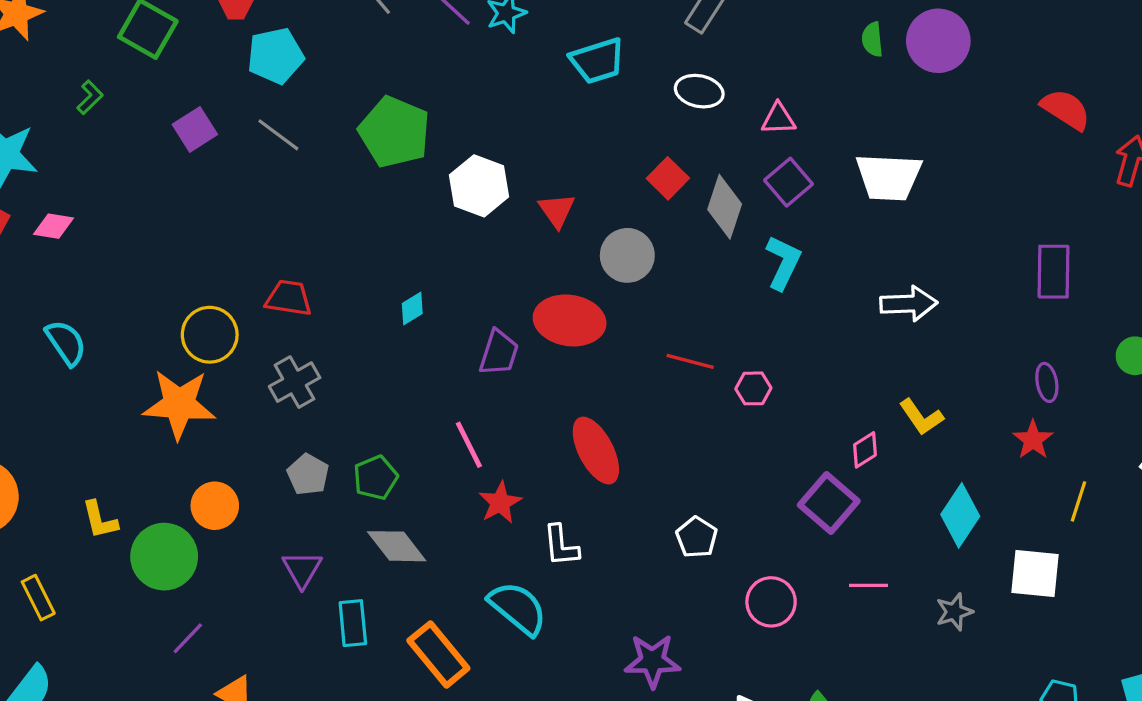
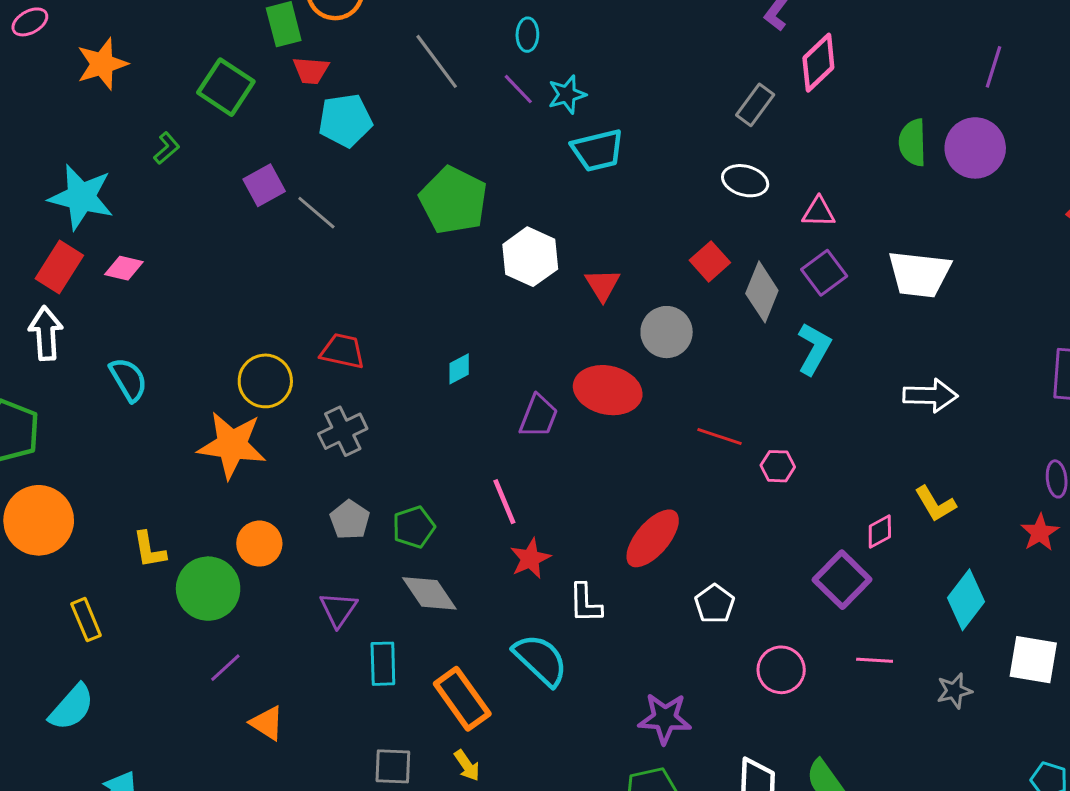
green semicircle: (872, 39) -> (913, 143), size x1.4
cyan trapezoid: (597, 61) -> (598, 150), moved
gray line: (278, 135) -> (316, 213), moved
red ellipse: (596, 451) -> (653, 538), moved, turned 64

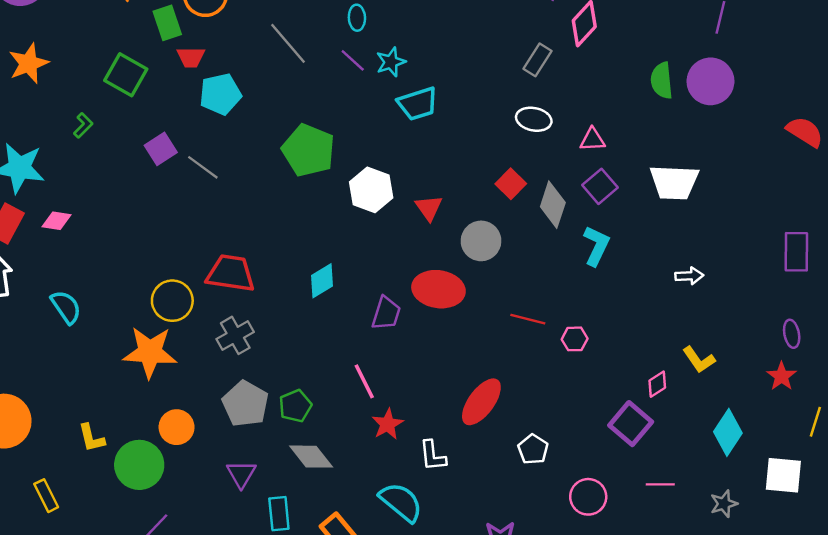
red trapezoid: (343, 351) -> (231, 273), size x1.4
cyan diamond: (459, 369) -> (322, 281), size x1.4
white arrow: (930, 396) -> (689, 276), size x0.7
gray pentagon: (350, 520) -> (245, 404), size x1.5

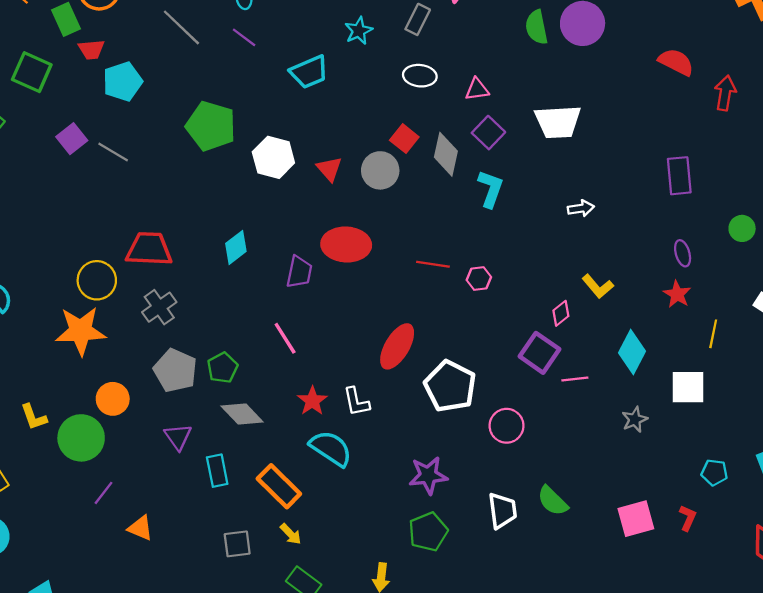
cyan star: (391, 62) -> (359, 31), moved
gray circle: (481, 241) -> (380, 170), moved
red star: (388, 424) -> (312, 401), moved
white pentagon: (533, 449) -> (450, 386), size x1.8
pink line: (660, 484) -> (575, 379), moved

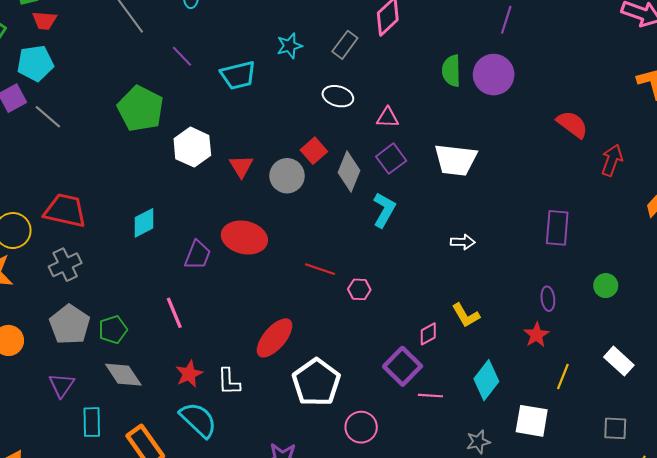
purple line: (244, 37) -> (182, 56), moved
cyan pentagon: (123, 82) -> (35, 63), moved

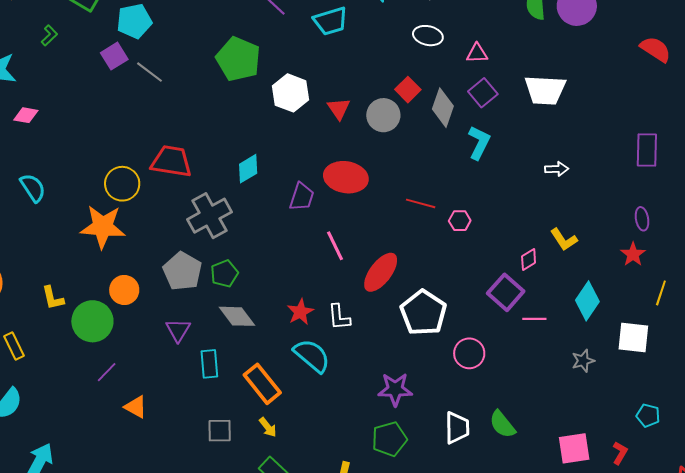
gray cross: (65, 265) -> (210, 216), moved, size x1.4
pink line: (174, 313) -> (335, 246), moved

